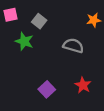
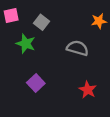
purple square: (47, 89) -> (36, 83), moved

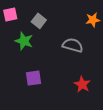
purple square: (36, 83) -> (33, 78), turned 35

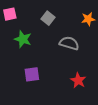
gray square: (39, 21) -> (48, 18), moved

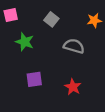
red star: (78, 80) -> (73, 87), moved

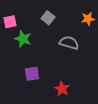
pink square: (11, 15) -> (10, 22), moved
red star: (73, 87) -> (62, 89), moved

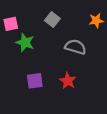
red star: (62, 89) -> (68, 81), moved

